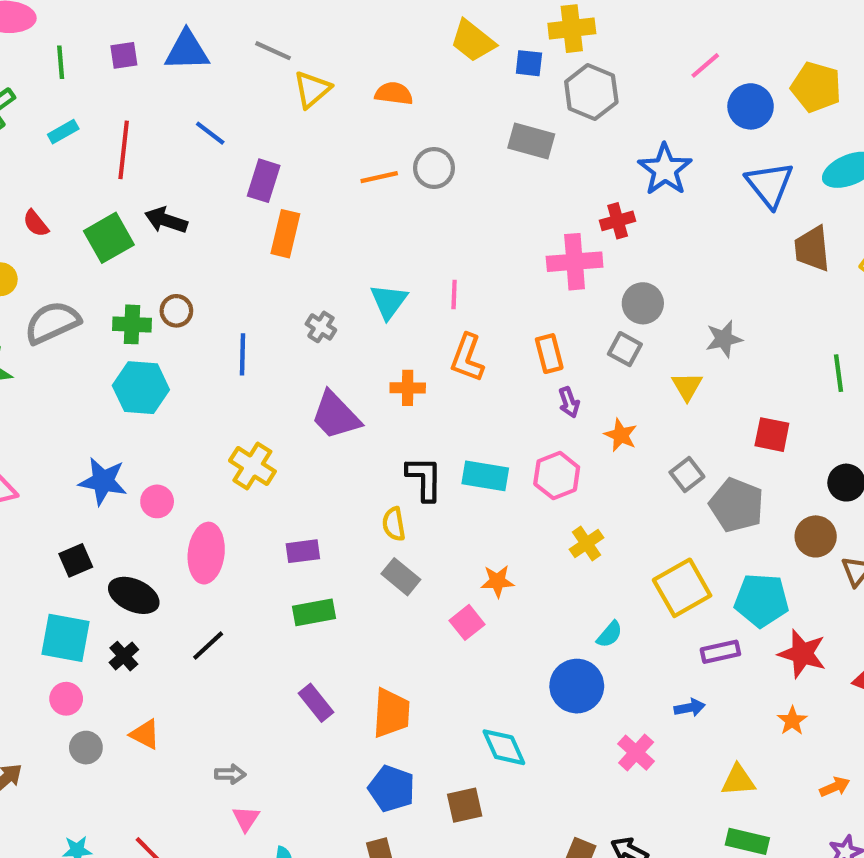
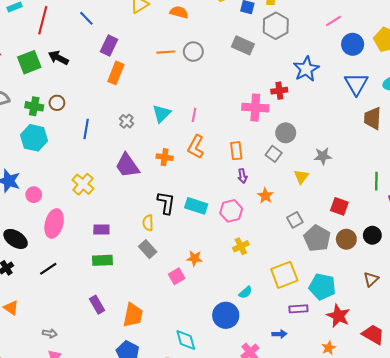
brown circle: (816, 536) -> (346, 239), moved

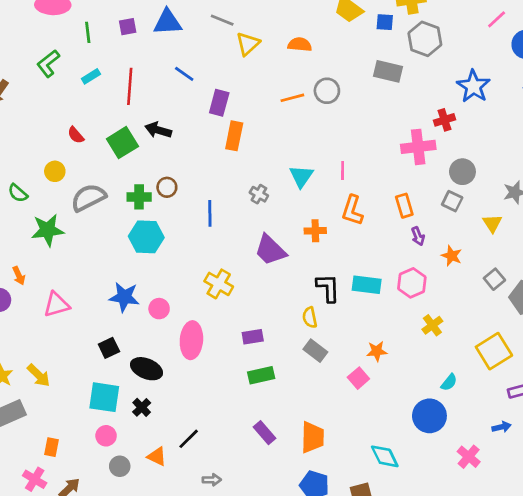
black line: (48, 269) -> (189, 439), moved

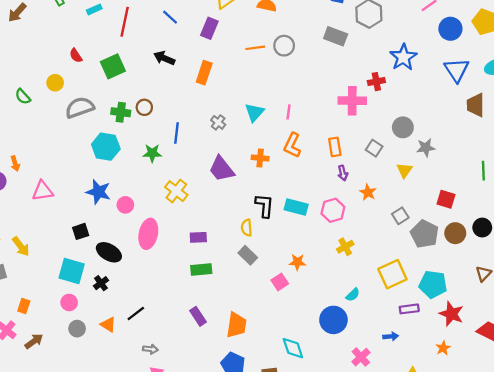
purple rectangle: (219, 103) -> (209, 28), moved
black arrow: (158, 130) -> (164, 58), moved
gray circle: (462, 172) -> (403, 127), moved
green star: (48, 230) -> (152, 153), moved, size x0.7
cyan hexagon: (146, 237) -> (106, 147), moved

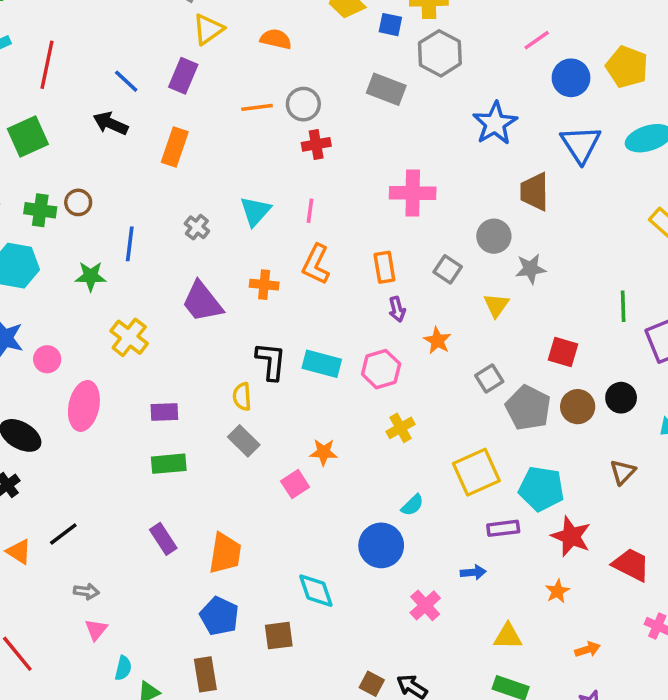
blue line: (170, 17) -> (126, 81), moved
red cross: (376, 82) -> (316, 144), moved
brown trapezoid: (476, 105) -> (535, 192), moved

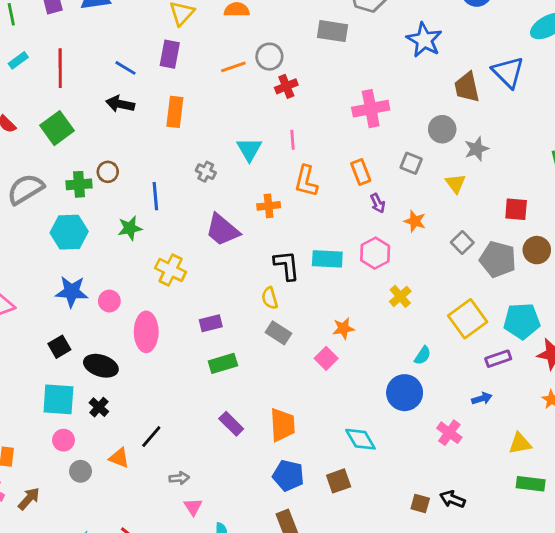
blue triangle: (581, 144) -> (508, 72), moved

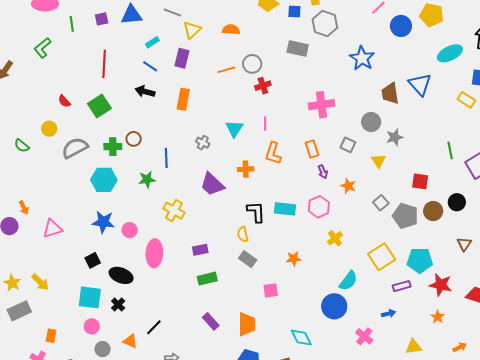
cyan rectangle: (18, 60) -> (152, 42), moved
cyan semicircle: (423, 355) -> (348, 281), size x1.5
pink square: (326, 358) -> (271, 290), moved, turned 35

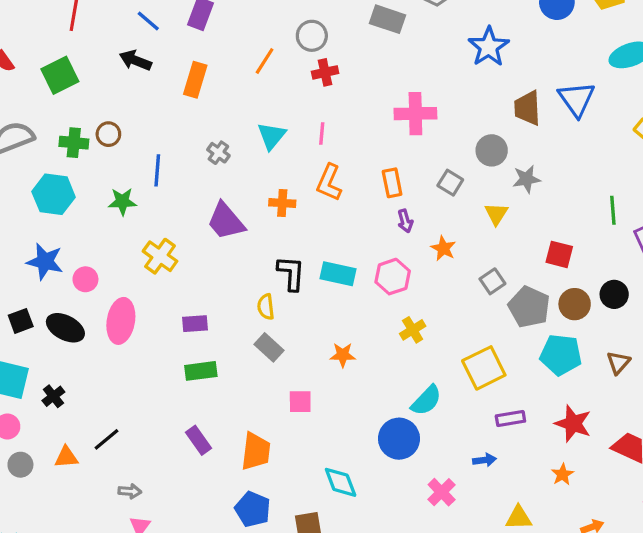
orange line: (226, 70) -> (265, 61), moved, turned -48
cyan pentagon: (420, 260) -> (561, 355), moved
black ellipse: (121, 275) -> (65, 328), moved
orange triangle: (130, 341) -> (66, 457), turned -35

